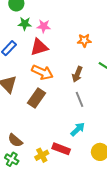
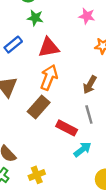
pink star: (44, 26) -> (87, 16), moved
orange arrow: (42, 72) -> (49, 77), turned -100
red rectangle: (61, 149) -> (67, 128), moved

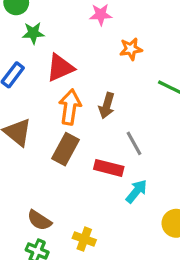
brown arrow: (90, 85) -> (107, 106), moved
yellow cross: (37, 175) -> (84, 239), turned -35

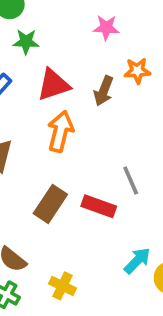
brown arrow: (107, 106) -> (104, 91), moved
brown rectangle: (65, 149) -> (50, 204), moved
cyan arrow: (136, 191) -> (137, 261), moved

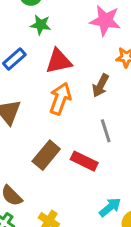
pink star: (106, 28) -> (105, 21), size x1.5
brown arrow: (104, 91) -> (101, 85), moved
gray line: (131, 181) -> (106, 131), moved

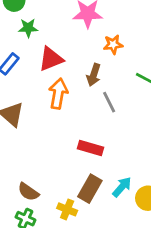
gray line: (106, 131) -> (109, 102), moved
brown rectangle: (46, 155) -> (90, 189), moved

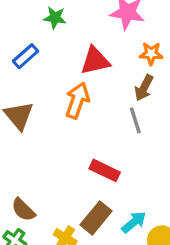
red triangle: (51, 59) -> (95, 61), moved
brown arrow: (94, 75) -> (144, 88), moved

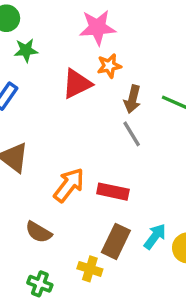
orange star: (151, 54) -> (109, 66), moved
orange arrow: (77, 100) -> (69, 185), moved, turned 32
brown semicircle: (23, 210) -> (39, 232), moved

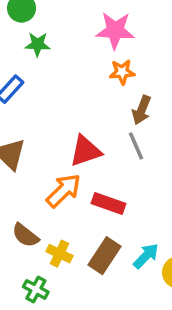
red triangle: (77, 84) -> (85, 151), moved
yellow cross: (90, 269) -> (59, 254), moved
green cross: (40, 284) -> (36, 289), moved

